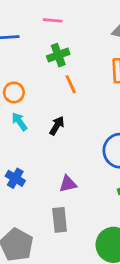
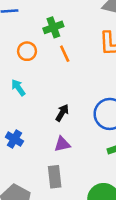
orange circle: (14, 92) -> (27, 51), moved
black arrow: (57, 126) -> (62, 113), moved

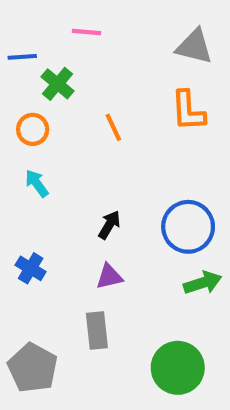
green cross: (53, 27) -> (57, 84), moved, turned -30
orange circle: (27, 51) -> (33, 129), moved

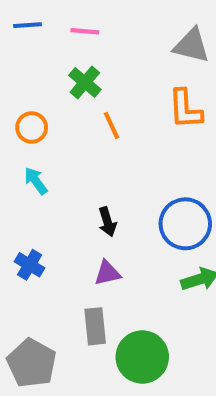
blue line: (22, 57) -> (28, 25), moved
green cross: (57, 84) -> (85, 82), moved
black arrow: (109, 225) -> (107, 222), turned 132
green circle: (178, 368) -> (142, 357), moved

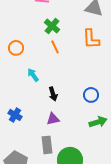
green cross: (85, 82) -> (52, 26), moved
cyan arrow: (36, 181) -> (33, 75), moved
blue circle: (185, 224) -> (91, 95), size x0.6

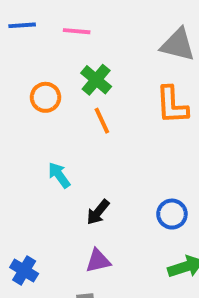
orange circle: (16, 48) -> (46, 97), moved
black arrow: (53, 94) -> (98, 212), turned 56
blue cross: (15, 115) -> (24, 270), moved

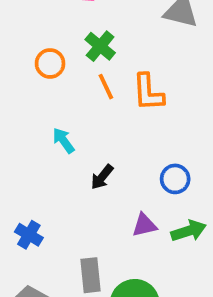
orange L-shape: (172, 105) -> (148, 92), moved
purple triangle: (98, 261) -> (144, 225), moved

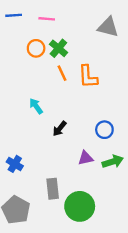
orange circle: (50, 63) -> (36, 48), moved

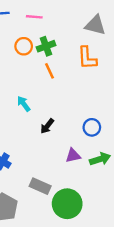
green cross: (58, 48) -> (46, 46), turned 30
orange L-shape: (88, 77) -> (87, 58), moved
gray rectangle: (53, 189) -> (40, 186), turned -60

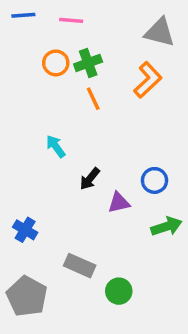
orange L-shape: (87, 58) -> (148, 80), turned -130
purple triangle: (73, 156) -> (119, 203), moved
green circle: (67, 204) -> (119, 291), size x0.6

